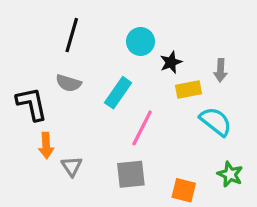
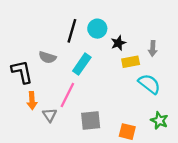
black line: (72, 35) -> (72, 31), moved
pink line: (142, 128) -> (67, 95), moved

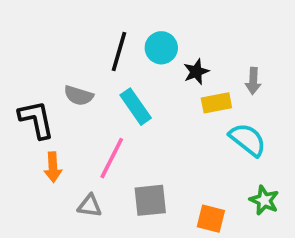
cyan rectangle: (82, 64) -> (136, 107), turned -70
gray triangle: (50, 115) -> (90, 206), moved, turned -48

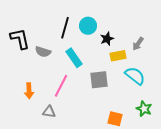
gray arrow: (253, 81) -> (138, 44), turned 32
black L-shape: (36, 119) -> (20, 39), moved
gray square: (150, 200) -> (99, 80), moved

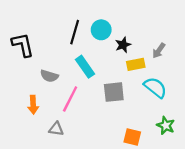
gray semicircle: (43, 52) -> (49, 76), moved

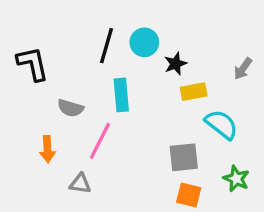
gray arrow: (159, 51) -> (243, 69), moved
cyan rectangle: (85, 67) -> (121, 95), turned 30
gray square: (114, 92) -> (184, 157), moved

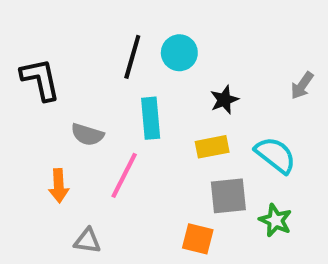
black star: (176, 64) -> (224, 100), moved
yellow rectangle: (194, 92) -> (212, 147), moved
green star: (236, 179) -> (275, 220), moved
gray triangle: (80, 184) -> (87, 241), moved
orange square: (189, 195) -> (198, 239), moved

